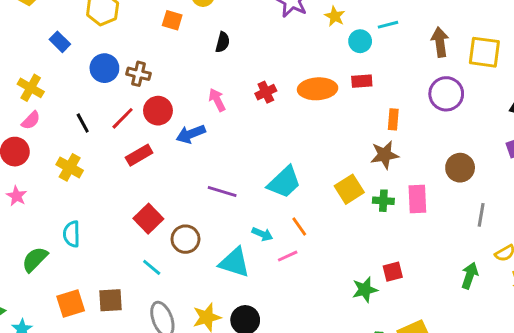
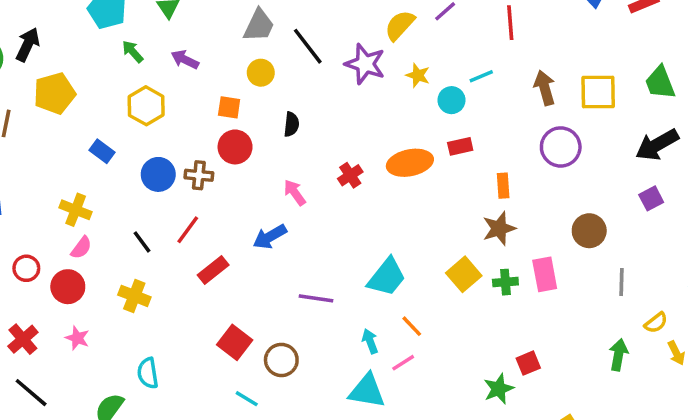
red circle: (158, 111) -> (235, 147), moved
cyan arrow: (262, 234) -> (370, 341), turned -126
cyan triangle: (234, 262) -> (367, 391), moved

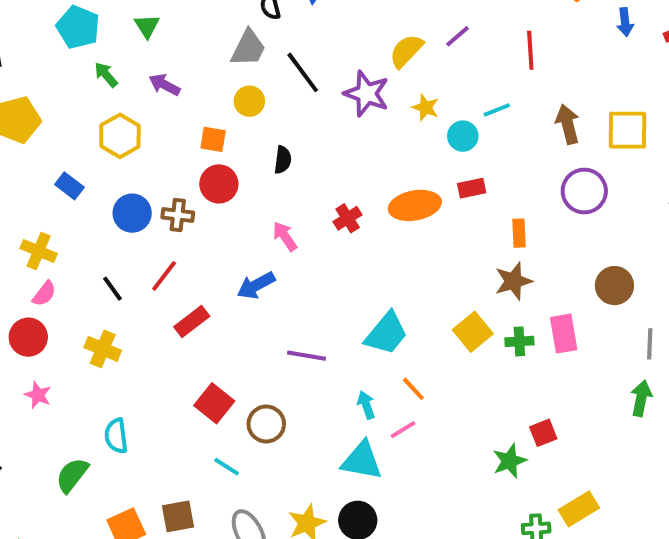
green arrow: (618, 355) -> (641, 398), moved

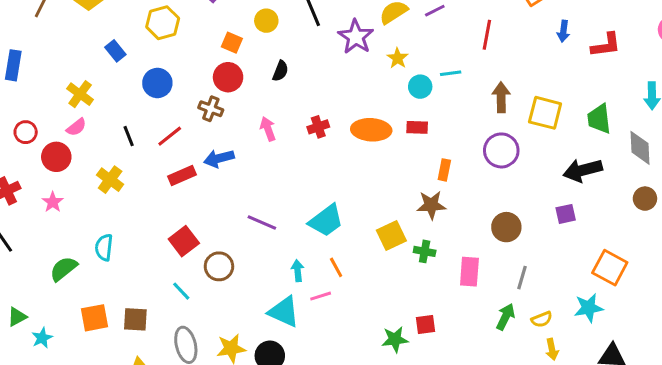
brown cross: (178, 215) -> (211, 109), moved
blue arrow: (256, 285) -> (219, 158), moved
pink rectangle: (564, 334) -> (469, 272), moved

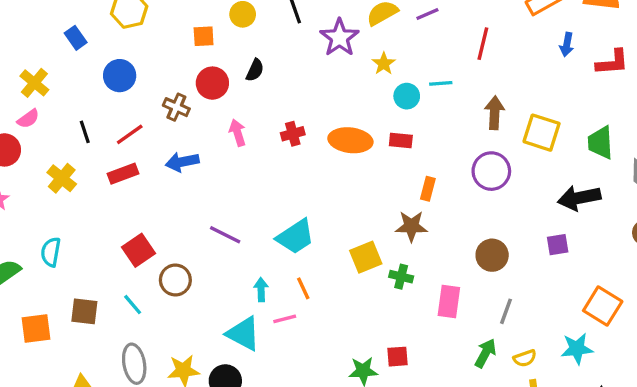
orange square: (232, 43) -> (204, 36), turned -30
red circle: (228, 77) -> (212, 83), moved
red rectangle: (182, 176) -> (123, 174), moved
brown square: (135, 319) -> (84, 311), moved

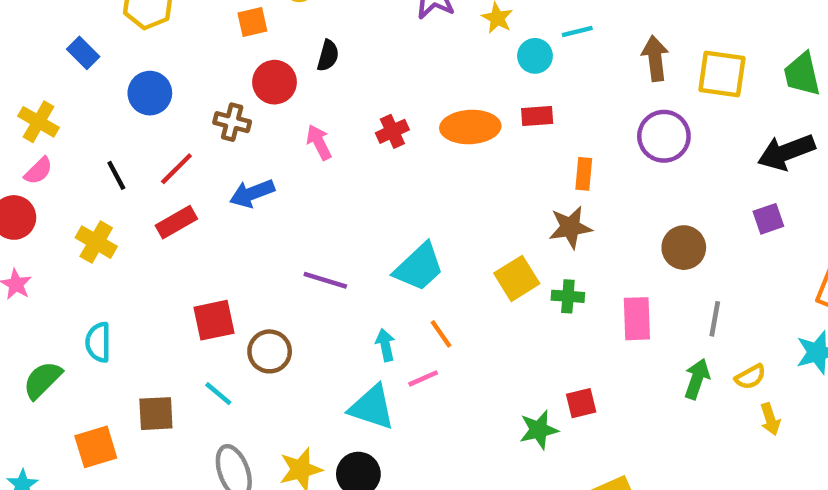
red square: (138, 250) -> (214, 320), turned 32

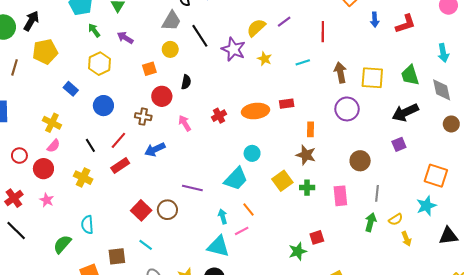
cyan circle: (535, 56) -> (252, 153), moved
brown star: (570, 227) -> (306, 155), turned 30
red square: (214, 320) -> (141, 210), turned -30
brown circle: (270, 351) -> (167, 210), moved

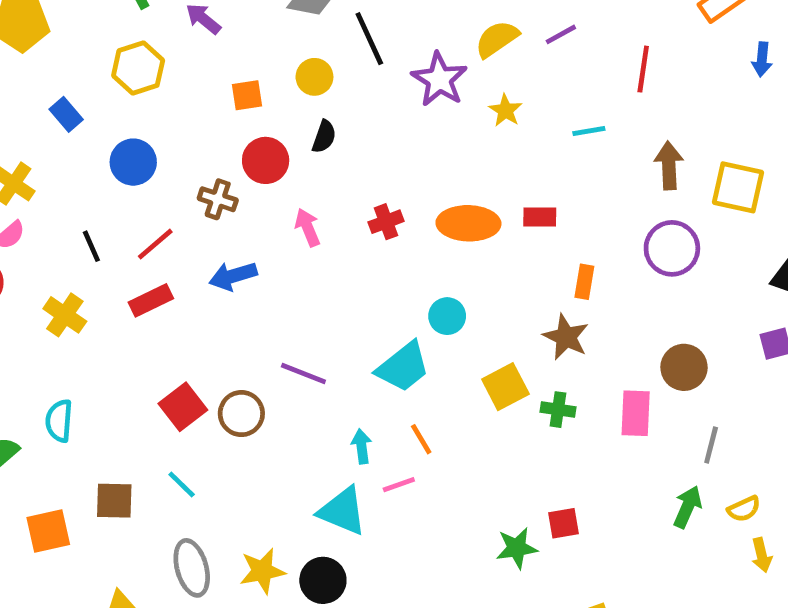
yellow circle: (170, 49) -> (314, 77), moved
pink rectangle: (340, 196) -> (636, 413), moved

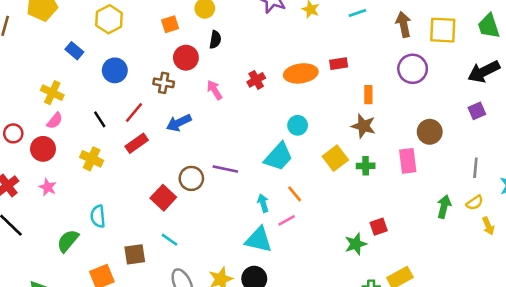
brown circle: (241, 414) -> (191, 178), moved
gray line: (711, 445) -> (475, 168), moved

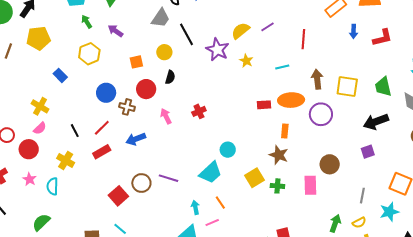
blue circle: (115, 70) -> (106, 93), moved
orange ellipse: (301, 73) -> (291, 100), moved
cyan semicircle: (98, 216) -> (52, 186), moved

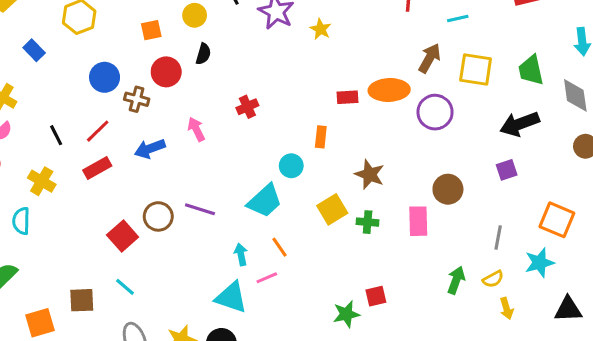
cyan line: (282, 67) -> (458, 18), moved
brown arrow: (317, 79) -> (430, 58), turned 36
pink arrow: (166, 116) -> (196, 129), moved
orange rectangle: (285, 131) -> (321, 137), moved

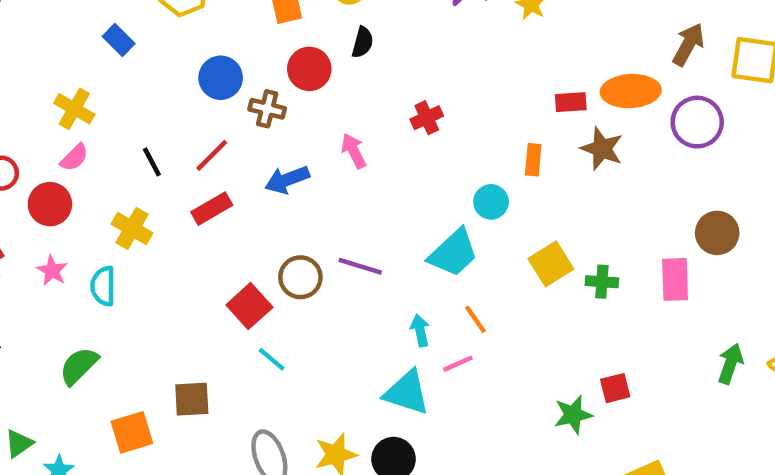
brown star: (370, 174) -> (602, 149), moved
cyan line: (125, 287) -> (272, 359), moved

